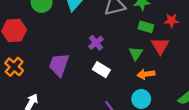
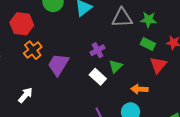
green triangle: (136, 53) -> (116, 66), moved
orange cross: (14, 67) -> (33, 50), moved

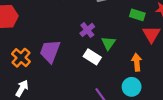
orange cross: (33, 50) -> (21, 58), moved
orange arrow: (140, 89) -> (137, 62), turned 91

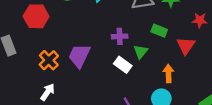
green rectangle: (137, 15) -> (159, 31), moved
purple cross: (87, 30) -> (120, 36), turned 32

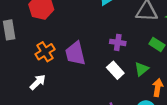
green triangle: (141, 52) -> (142, 69), moved
purple trapezoid: (79, 56) -> (75, 53), turned -50

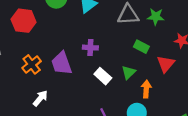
purple cross: (118, 42) -> (90, 48), moved
white arrow: (38, 82) -> (40, 98), moved

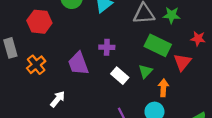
green rectangle: (141, 47) -> (158, 45), size x1.6
orange cross: (32, 64) -> (36, 65), moved

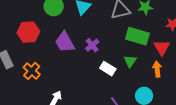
purple cross: (107, 47) -> (92, 45), turned -32
purple trapezoid: (78, 64) -> (65, 42), moved
orange arrow: (163, 88) -> (157, 69), moved

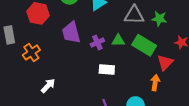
green triangle: (130, 61) -> (118, 40), moved, turned 40
white rectangle: (108, 69) -> (107, 69), turned -42

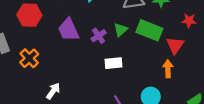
green triangle: (118, 40) -> (121, 30), turned -32

